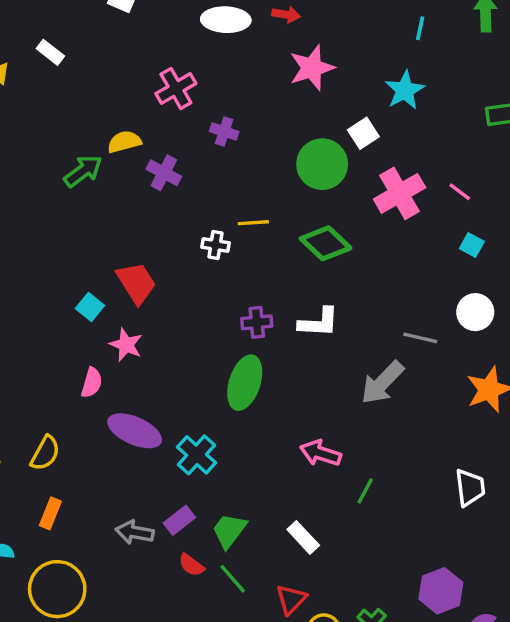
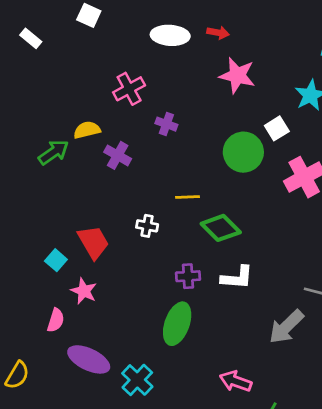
white rectangle: (50, 52) -> (31, 38), moved
pink star: (312, 68) -> (237, 75), turned 30
green diamond: (326, 243) -> (221, 228), moved
white cross: (215, 245) -> (147, 226), moved

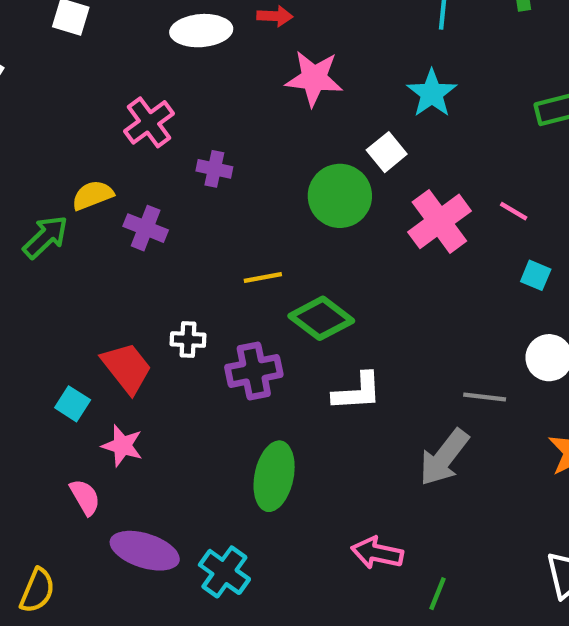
white cross: (147, 226) -> (188, 339), moved
purple cross: (188, 276) -> (254, 371), moved, size x1.4
pink semicircle: (56, 320) -> (85, 497), turned -40

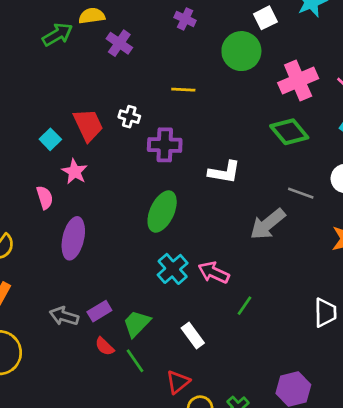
white square: (387, 152) -> (265, 18), moved
purple cross: (214, 169) -> (185, 19), moved
green diamond: (321, 318) -> (289, 132), moved
purple ellipse: (145, 551) -> (73, 238), turned 72
cyan cross: (224, 572) -> (173, 269), moved

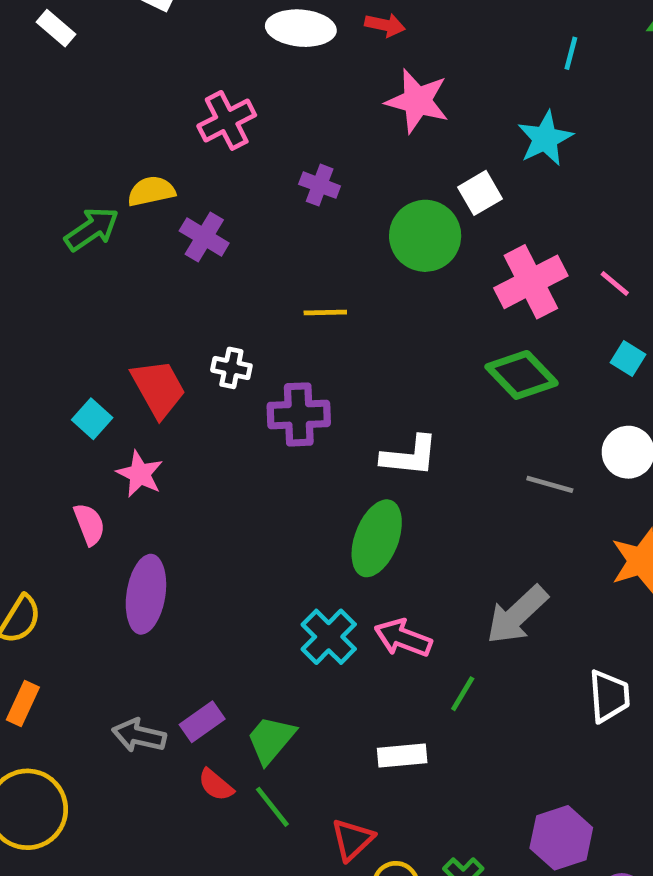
white square: (265, 18) -> (480, 193), moved
green ellipse: (162, 211) -> (377, 538), moved
gray arrow: (268, 224) -> (517, 615), moved
white rectangle: (193, 336) -> (402, 756), moved, turned -55

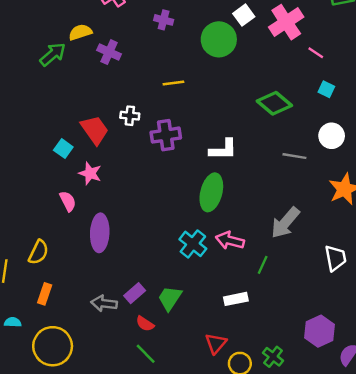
pink cross: (531, 282) -> (286, 22), moved
green line: (272, 807) -> (146, 354), moved

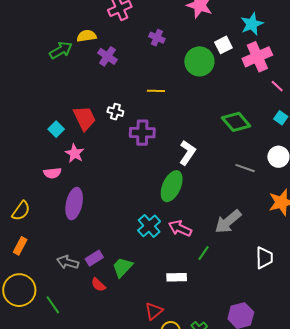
white L-shape: (223, 150) -> (187, 153), turned -65
pink semicircle: (68, 201) -> (52, 173), turned 102
green line: (146, 354) -> (53, 305), moved

